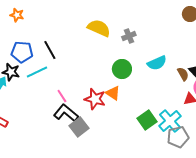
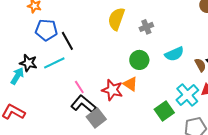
yellow semicircle: (99, 28) -> (116, 19), turned -95
blue pentagon: (22, 52) -> (46, 30), moved
cyan cross: (170, 121) -> (187, 95), moved

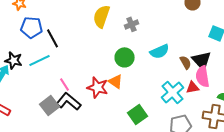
green square: (164, 111) -> (138, 114), moved
gray square: (96, 118) -> (50, 105), moved

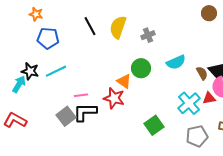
black line: (52, 38) -> (90, 26), moved
orange triangle: (116, 81) -> (124, 81), moved
pink line: (64, 84) -> (81, 95), turned -64
black L-shape: (68, 101) -> (85, 112), turned -40

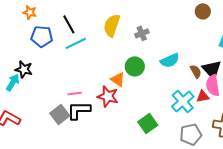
black line: (90, 26) -> (69, 24), moved
cyan line: (56, 71) -> (76, 43), moved

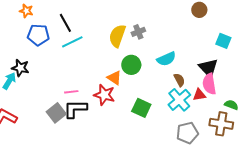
yellow semicircle: (112, 25) -> (117, 36), moved
brown semicircle: (196, 71) -> (179, 80), moved
green square: (148, 123) -> (141, 108), moved, turned -30

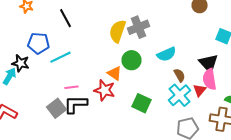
gray cross: (138, 32) -> (139, 27), size x1.5
blue pentagon: (38, 35) -> (39, 43), moved
cyan line: (72, 42) -> (61, 57), moved
red triangle: (199, 95) -> (200, 90), turned -40

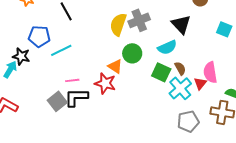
black triangle: (209, 63) -> (181, 24), moved
green square: (142, 103) -> (161, 72), moved

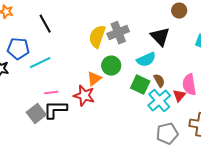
orange triangle: (115, 66) -> (94, 79), turned 49

